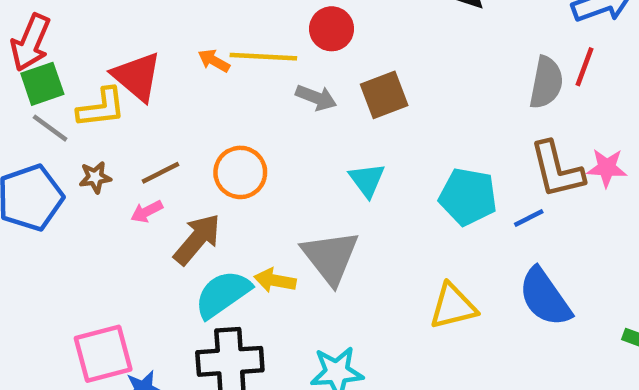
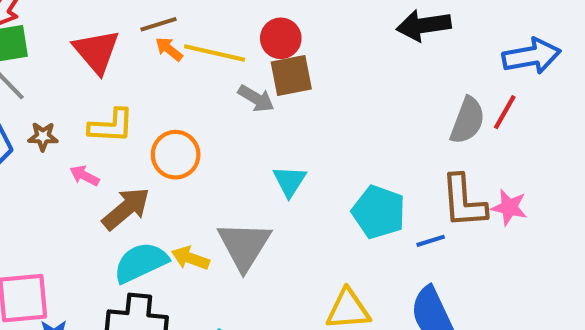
brown square: (384, 95) -> (291, 76), moved
yellow L-shape: (101, 108) -> (111, 126), moved
brown line: (160, 173) -> (159, 24), moved
pink arrow: (147, 212) -> (84, 176), turned 44

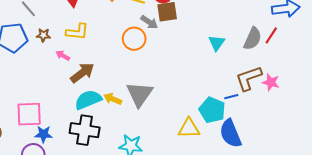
orange circle: (176, 155) -> (134, 39), moved
cyan triangle: (290, 181) -> (217, 43), moved
brown L-shape: (464, 201) -> (249, 78), turned 72
cyan pentagon: (379, 212) -> (212, 110), moved

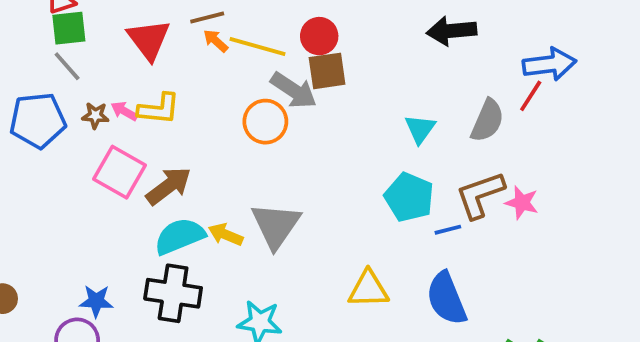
gray arrow: (149, 22) -> (294, 90), size x1.4
red line: (271, 35) -> (531, 96), moved
pink arrow: (63, 56) -> (124, 111), moved
cyan pentagon: (212, 110) -> (409, 197), moved
pink square: (29, 114) -> (119, 172), moved, turned 32

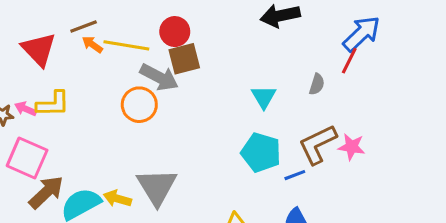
blue arrow: (549, 64) -> (361, 34), turned -30
gray semicircle: (487, 121) -> (317, 84), size x0.6
brown arrow: (169, 186) -> (46, 192), moved

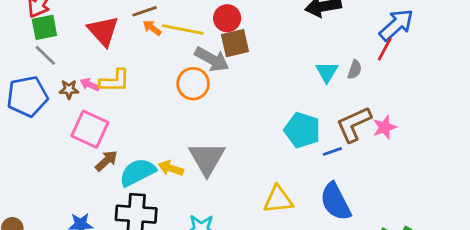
cyan triangle: (264, 97) -> (327, 72), moved
pink star: (352, 147) -> (385, 127), turned -30
brown arrow: (46, 192) -> (106, 161), size x0.7

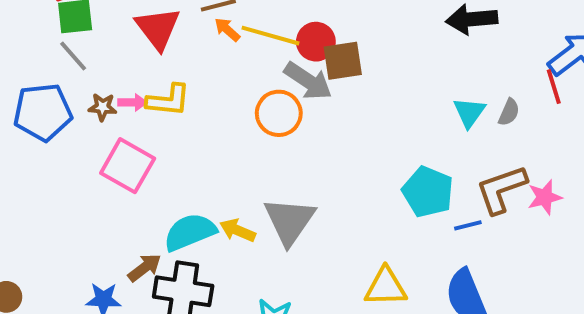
red circle: (227, 18) -> (316, 42), moved
red line: (385, 49) -> (554, 87), turned -50
pink arrow: (90, 84) -> (132, 102), turned 150
brown arrow: (106, 161) -> (145, 268), moved

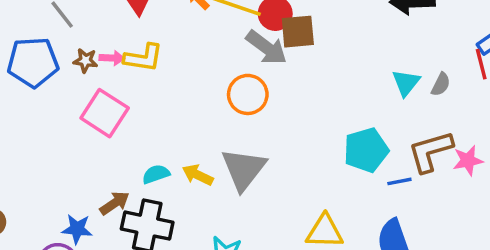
orange circle: (279, 113) -> (248, 94), moved
cyan pentagon: (428, 192) -> (366, 150), turned 30
cyan semicircle: (190, 232) -> (156, 174), size x0.6

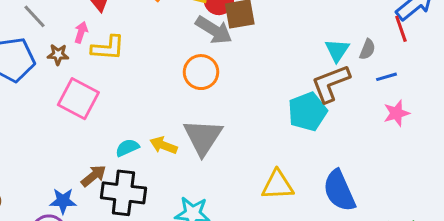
pink arrow: (112, 58) -> (81, 32), moved, turned -70
brown L-shape: (430, 151) -> (331, 83), moved
blue line: (399, 181) -> (387, 77), moved

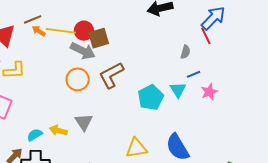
cyan triangle: (337, 50) -> (178, 90), moved
blue line: (387, 77) -> (194, 74), moved
brown L-shape: (331, 83) -> (111, 75), moved
gray triangle: (203, 137) -> (84, 122), size x0.7

